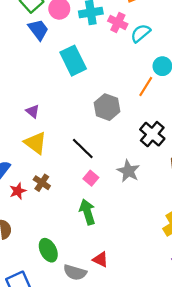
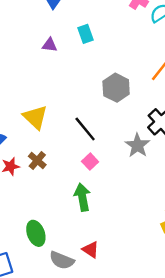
cyan rectangle: (73, 61) -> (85, 34), size x0.6
purple triangle: (33, 111) -> (50, 45), moved, turned -40
gray star: (128, 171) -> (137, 145), moved

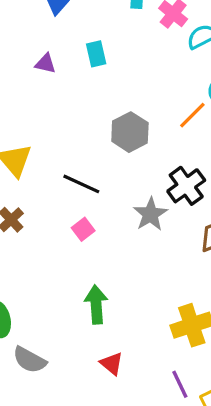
black line: (85, 129) -> (81, 184), turned -32
green arrow: (82, 197) -> (96, 304), moved
red triangle: (91, 250) -> (112, 364), moved

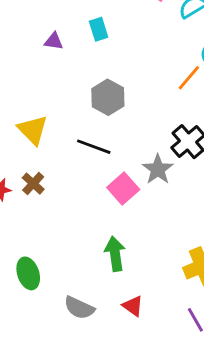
gray hexagon: (130, 132) -> (108, 97), moved
pink square: (83, 229) -> (123, 189), moved, size x1.5
gray semicircle: (29, 360) -> (79, 308), moved

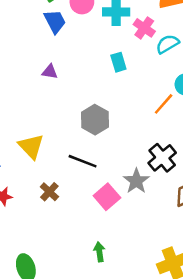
cyan rectangle: (99, 29) -> (118, 62), moved
brown cross: (33, 184) -> (49, 192), moved
green arrow: (115, 254) -> (99, 252), size x0.7

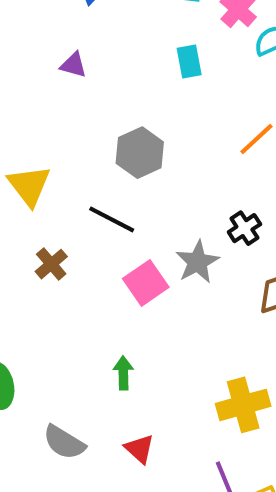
black cross: (162, 158) -> (244, 228), size x0.7

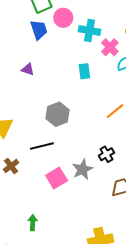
black line: (112, 219) -> (42, 146), turned -45
green arrow: (123, 373) -> (33, 223), moved

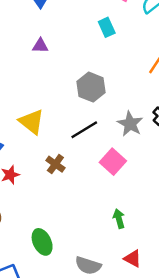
gray star: (82, 169) -> (130, 124), moved
green arrow: (33, 223) -> (119, 219), moved

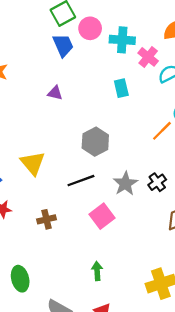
brown cross: (55, 164) -> (47, 219), moved, turned 30

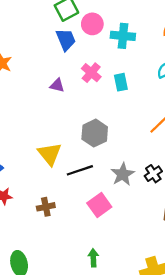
pink cross: (148, 57) -> (91, 73), moved
yellow triangle: (33, 163) -> (50, 154), moved

